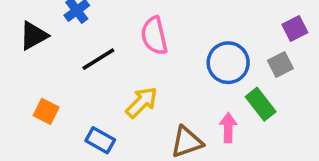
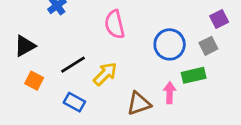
black triangle: (34, 36) -> (25, 46), moved
black line: (98, 59) -> (73, 65), moved
green rectangle: (261, 104) -> (194, 75), turned -65

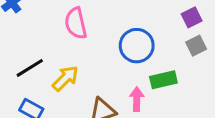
gray square: (208, 46) -> (196, 46), moved

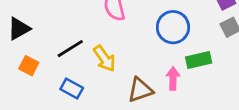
yellow arrow: (65, 78) -> (104, 59), turned 100

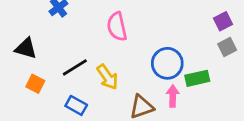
blue circle: (173, 27) -> (167, 63), moved
black triangle: (19, 29) -> (26, 48), turned 45

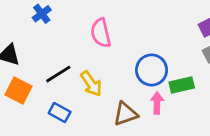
orange square: (35, 84) -> (18, 91), size x1.4

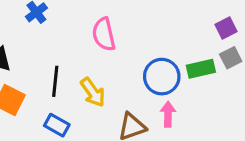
black line: (58, 74) -> (55, 81), turned -52
green rectangle: (182, 85) -> (201, 69), moved

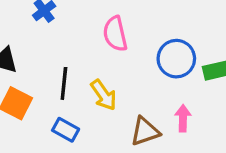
blue circle: (162, 77) -> (176, 59), moved

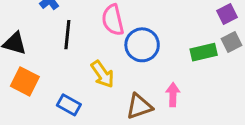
blue circle: (176, 59) -> (142, 45), moved
black line: (64, 83) -> (67, 35), moved

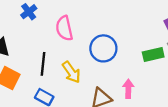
pink semicircle: (113, 20) -> (64, 28), moved
black line: (67, 35) -> (43, 64), moved

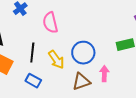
blue circle: (103, 48) -> (83, 53), moved

